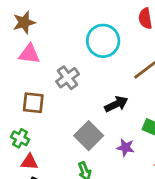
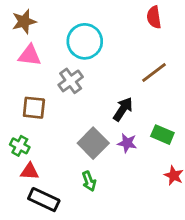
cyan circle: (103, 41) -> (85, 41), moved
black arrow: (116, 104) -> (123, 109), turned -30
purple star: (125, 148) -> (127, 143), moved

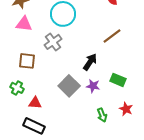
red triangle: (30, 171) -> (35, 103), moved
green arrow: (89, 181) -> (102, 115), moved

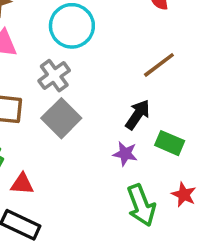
black arrow: (90, 62) -> (138, 115), moved
gray square: (69, 86) -> (61, 118), moved
green arrow: (102, 115) -> (141, 205), size x1.6

